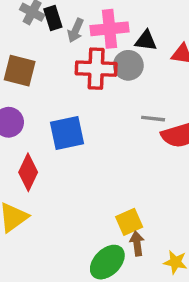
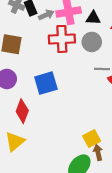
gray arrow: (76, 30) -> (46, 15), turned -133
gray circle: (128, 65) -> (92, 42), moved

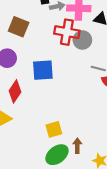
gray circle: (92, 42) -> (82, 40), moved
yellow square: (92, 139) -> (54, 129), moved

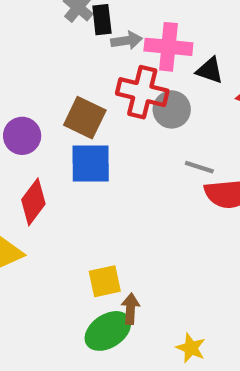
brown square: (19, 27) -> (85, 118), moved
brown arrow: (77, 146) -> (131, 309), moved

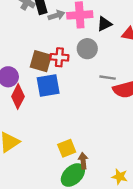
black triangle: (210, 70) -> (104, 24), turned -35
red cross: (142, 92) -> (59, 57), moved, size x0.7
red diamond: (33, 202) -> (18, 96), moved

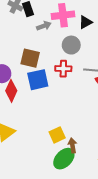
gray arrow: (56, 15) -> (44, 26), moved
red cross: (59, 57) -> (63, 69), moved

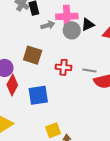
gray circle: (71, 45) -> (72, 30), moved
blue square: (38, 80) -> (38, 95), moved

